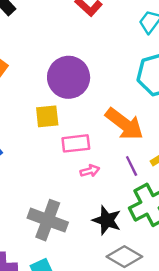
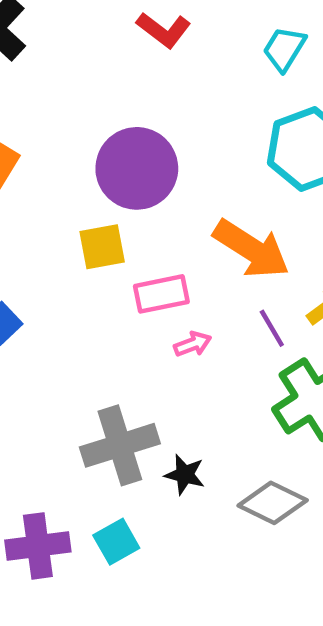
gray cross: (48, 220) -> (120, 445), turned -33
black star: (107, 220) -> (185, 475), moved, size x0.7

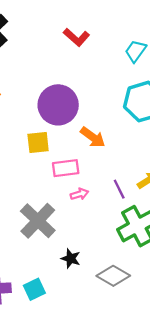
orange arrow: (251, 249) -> (93, 137), moved, size x0.7
gray cross: (120, 445) -> (38, 221), moved, turned -33

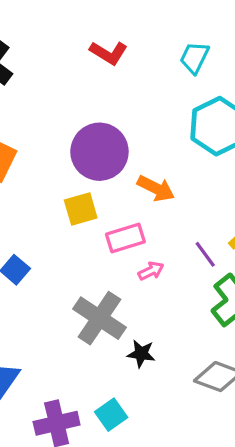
black star: (71, 259) -> (141, 354), moved

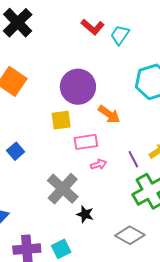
cyan trapezoid: (194, 58) -> (120, 35), moved

